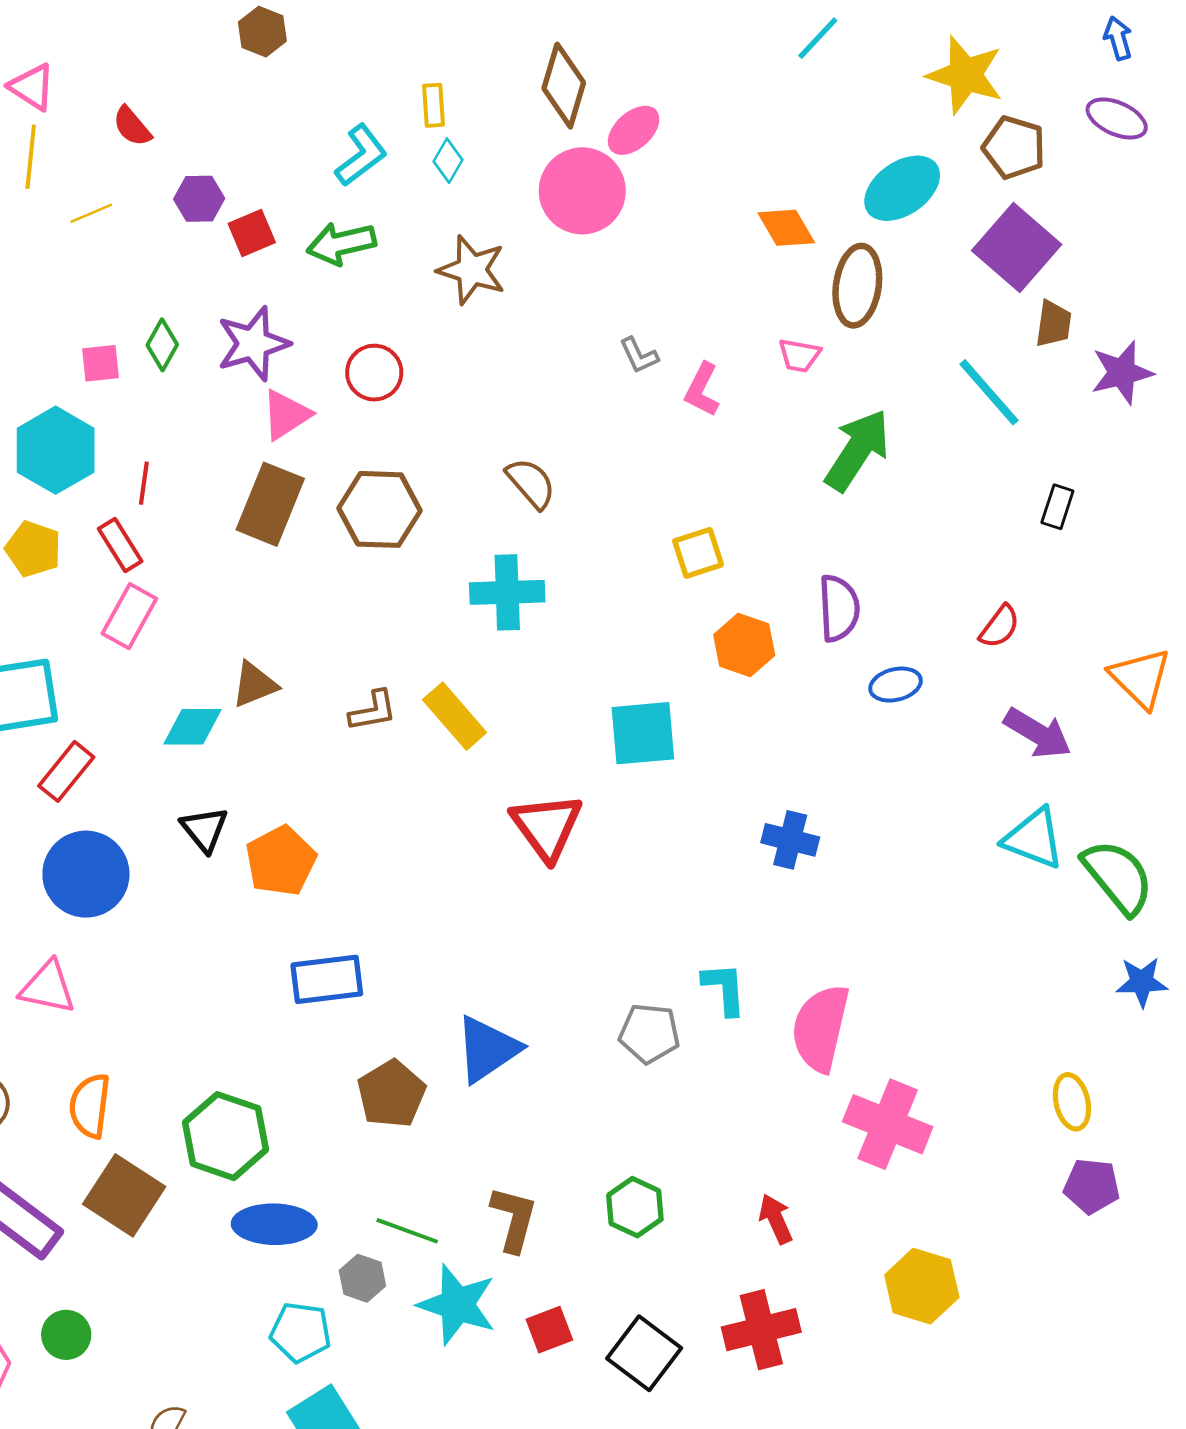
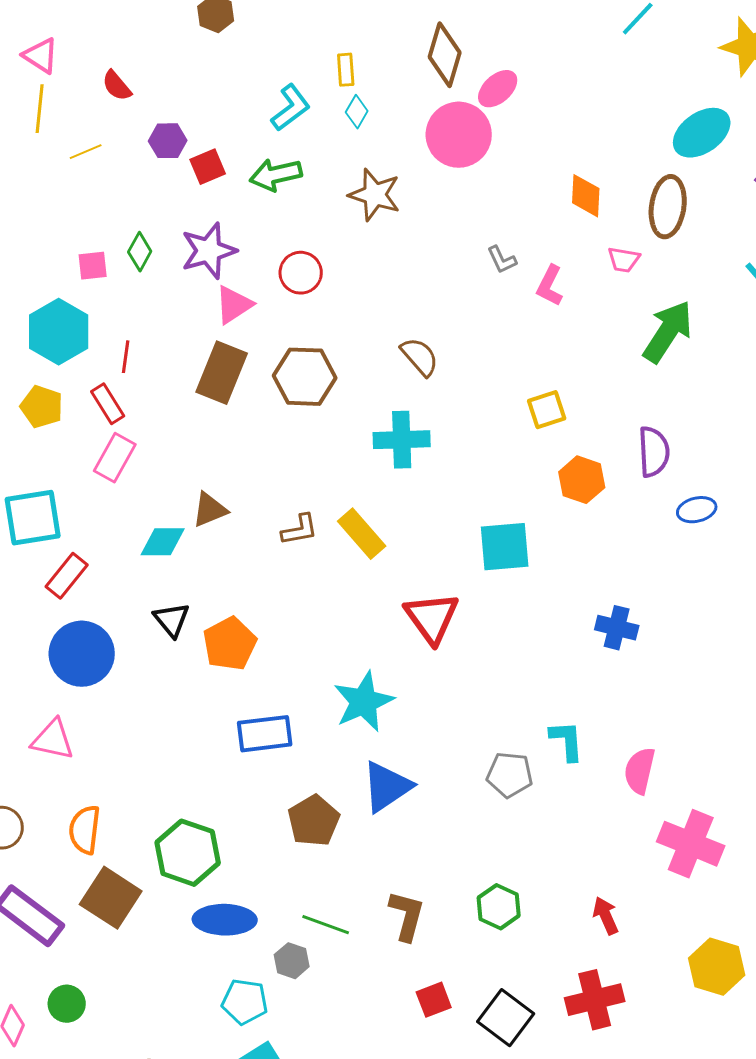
orange diamond: (786, 228) -> (586, 196), moved, turned 33
pink semicircle: (821, 1028) -> (640, 771), size x0.7
cyan star: (457, 1305) -> (364, 702), moved, turned 30

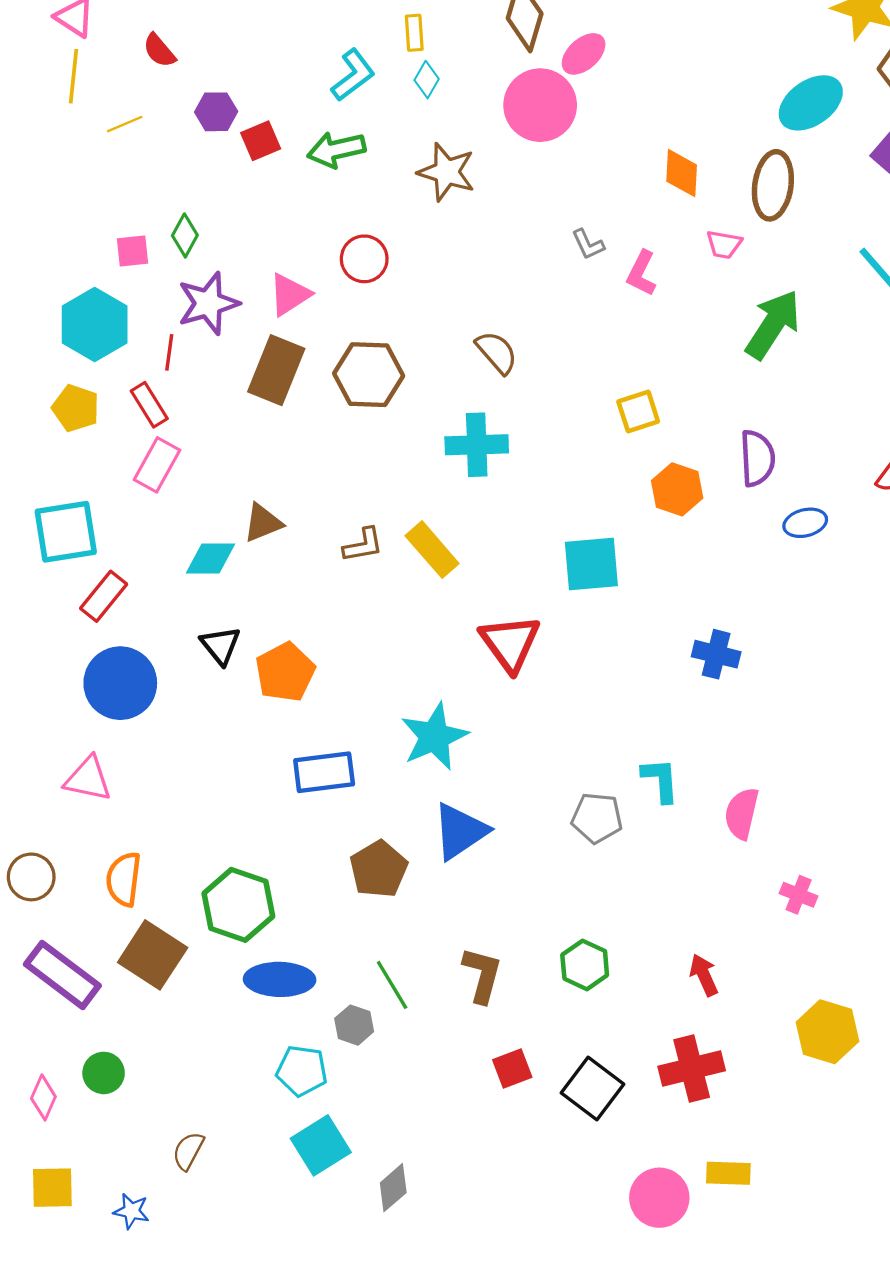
purple star: (209, 251) -> (208, 303), moved
pink cross: (691, 844) -> (799, 895), size x0.5
green line: (326, 925) -> (392, 985), turned 39

